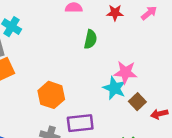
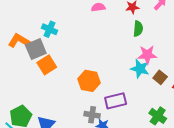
green semicircle: (90, 39) -> (138, 29), moved

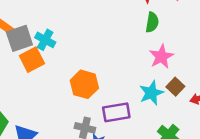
cyan cross: (49, 29) -> (45, 40), moved
pink star: (147, 55) -> (161, 57), turned -30
cyan star: (140, 69) -> (151, 93), moved, turned 30

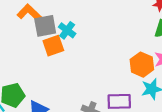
orange hexagon: (84, 84) -> (142, 65), moved

